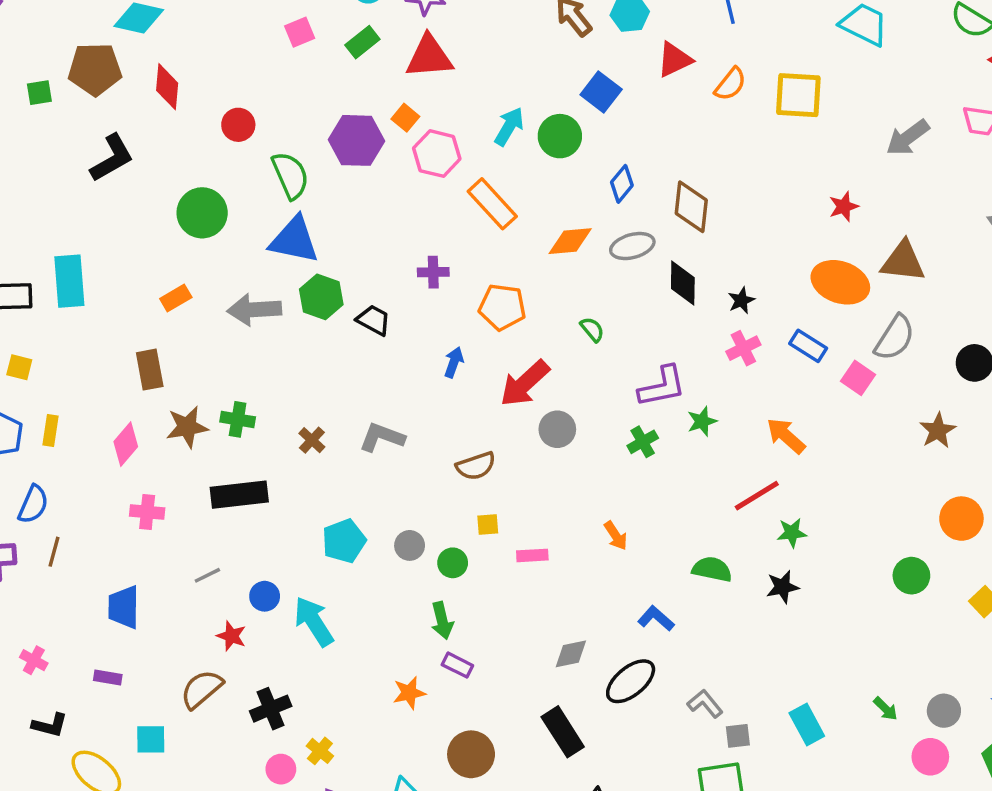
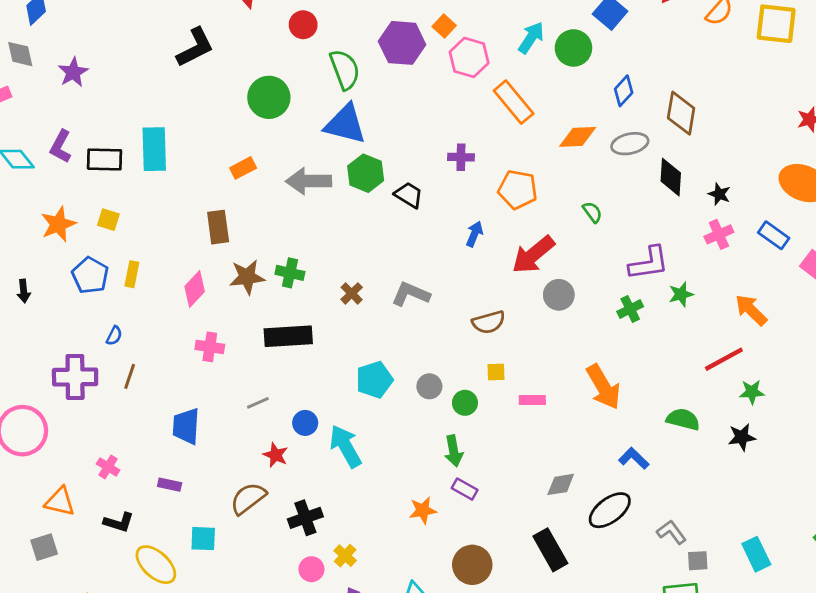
black star: (741, 300) -> (719, 194), turned -30
blue semicircle: (33, 504) -> (114, 336), size x0.6
orange arrow: (616, 536) -> (603, 387), size x1.8

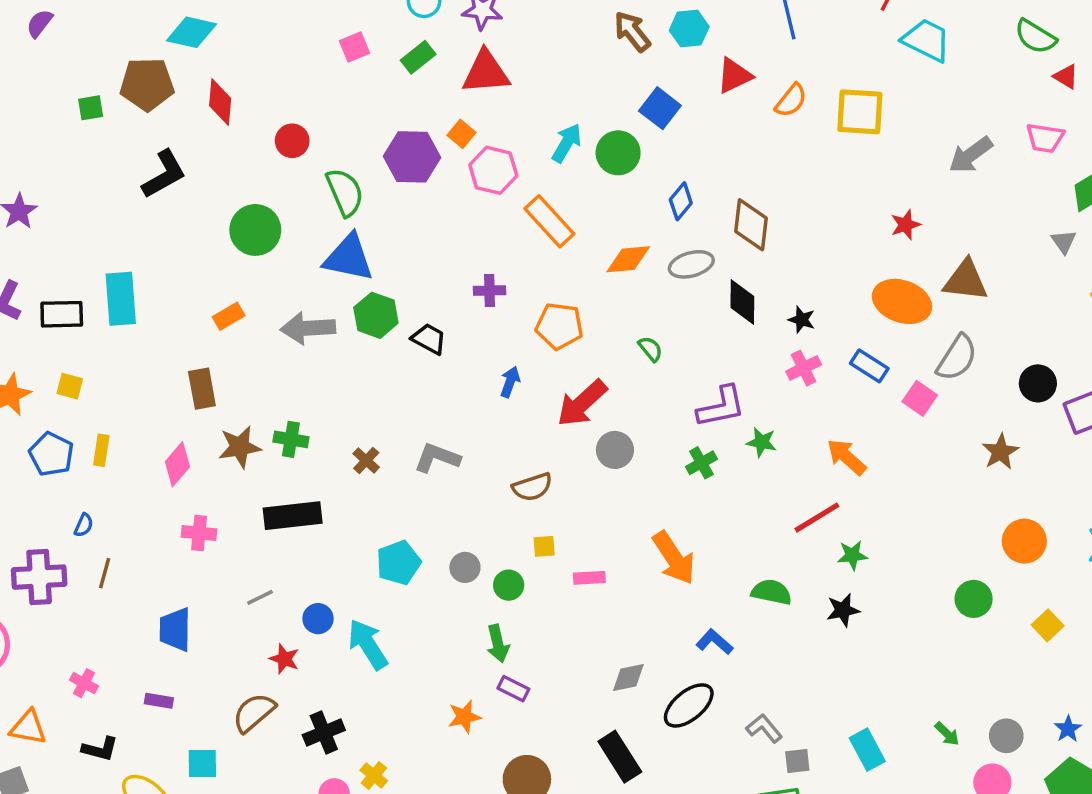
green star: (681, 294) -> (762, 442), turned 30

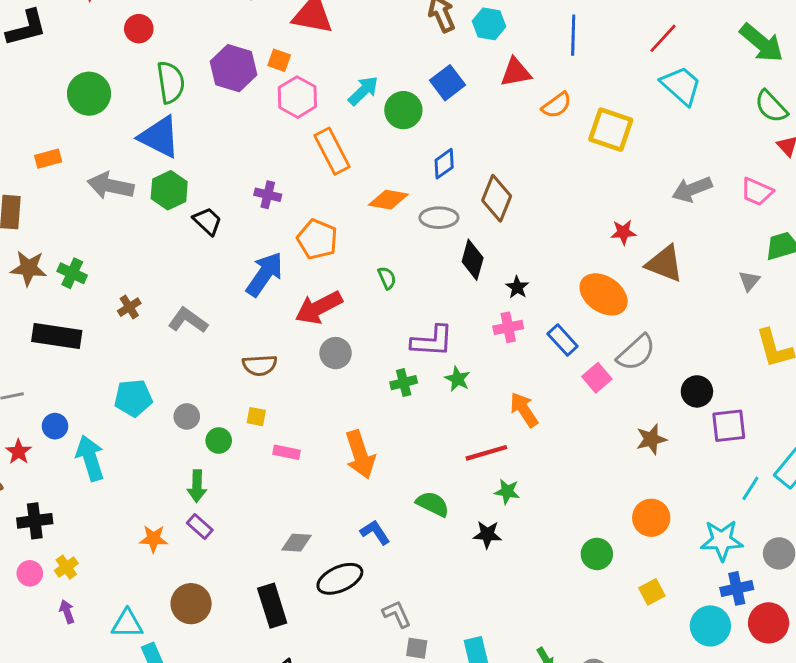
orange square: (461, 134) -> (279, 60), turned -35
brown triangle: (966, 280) -> (664, 264), moved
blue arrow: (510, 382) -> (265, 274), size x1.8

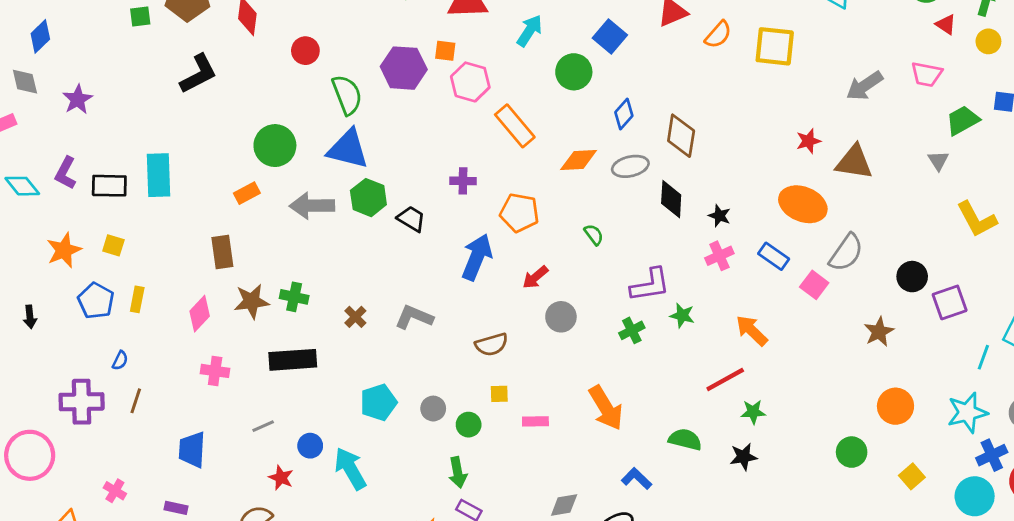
cyan arrow: (363, 91) -> (530, 31), moved
green circle: (89, 94) -> (275, 146), moved
red arrow: (319, 308) -> (535, 277), size x0.6

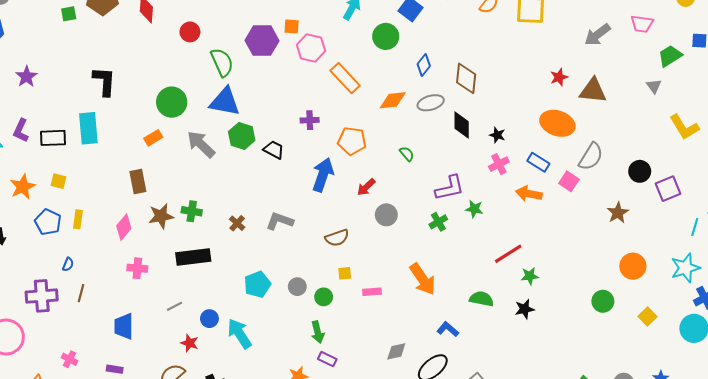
black L-shape: (199, 74) -> (104, 81), moved, turned -56
gray arrow: (312, 206) -> (201, 144), turned 48
orange arrow: (752, 331) -> (529, 194), moved, turned -30

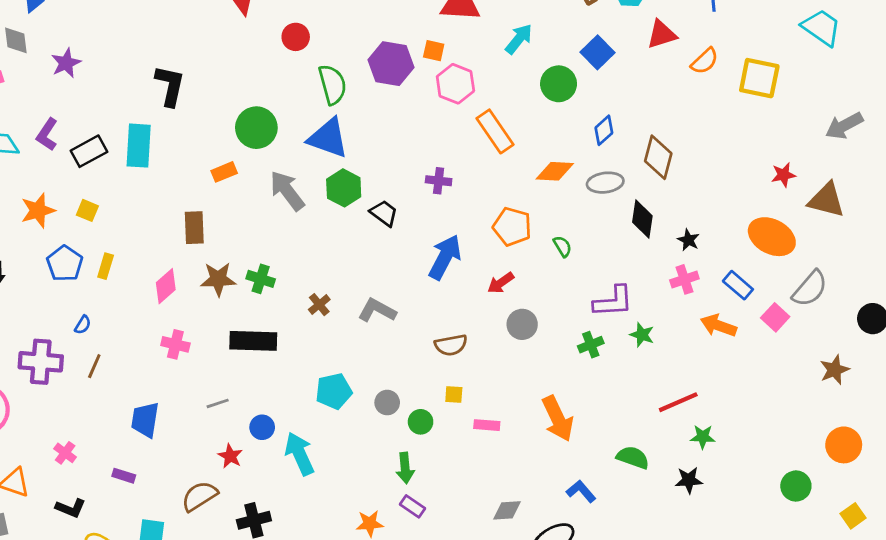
black rectangle: (53, 138) -> (89, 151), turned -35
orange pentagon: (352, 141) -> (512, 227), moved

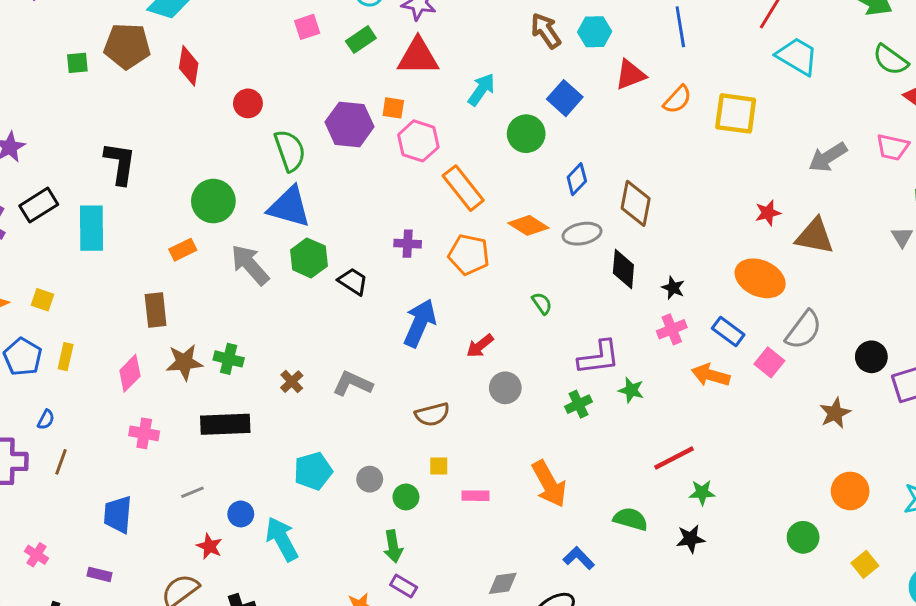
black rectangle: (89, 151) -> (39, 205), moved
orange diamond: (555, 171) -> (528, 225), turned 33
orange pentagon: (512, 227) -> (469, 254), moved

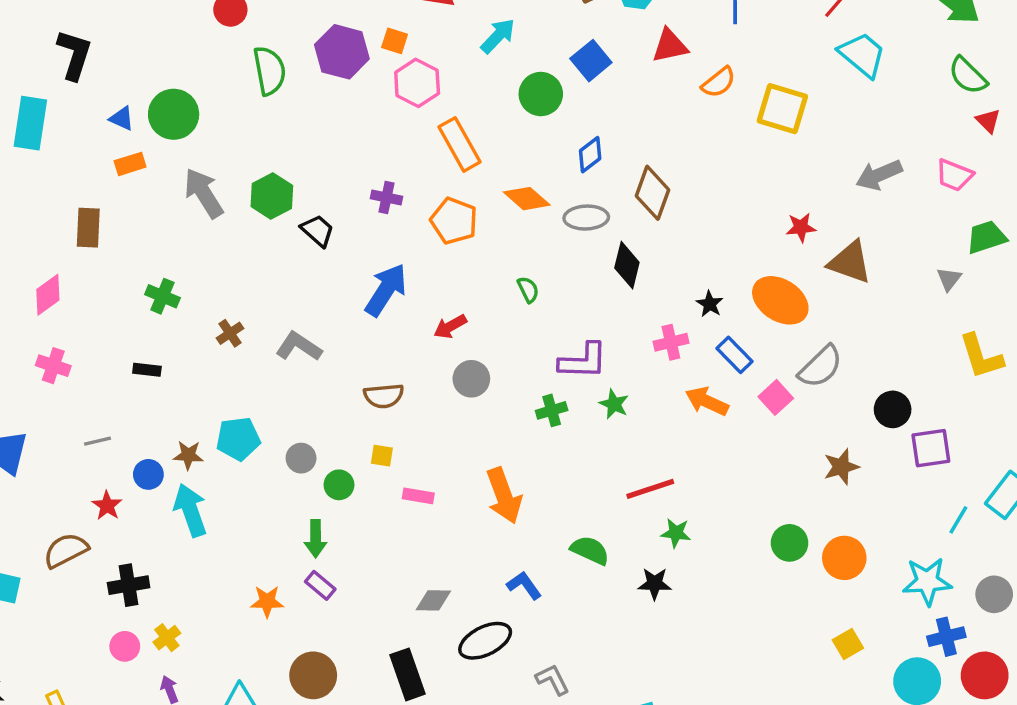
blue triangle: (289, 207) -> (122, 118), moved, size x0.5
black star: (673, 288) -> (710, 304), moved
brown star: (184, 362) -> (188, 455), moved, size x0.7
black rectangle: (225, 424) -> (147, 370), size x0.5
green circle: (803, 537) -> (790, 543), moved

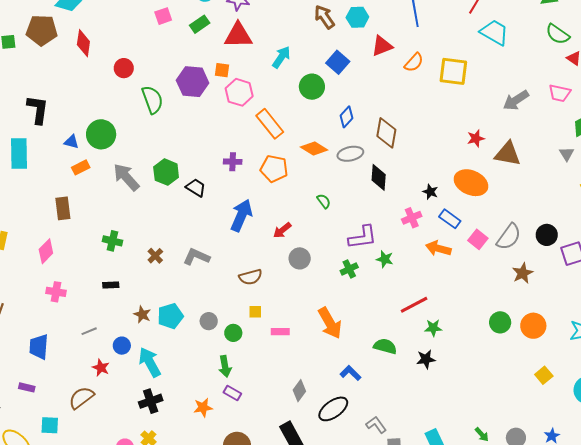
gray semicircle: (821, 367) -> (509, 237), moved
brown star: (188, 455) -> (142, 314), moved, turned 30
black cross: (129, 585) -> (151, 401), moved
gray diamond: (433, 600) -> (299, 391), turned -45

